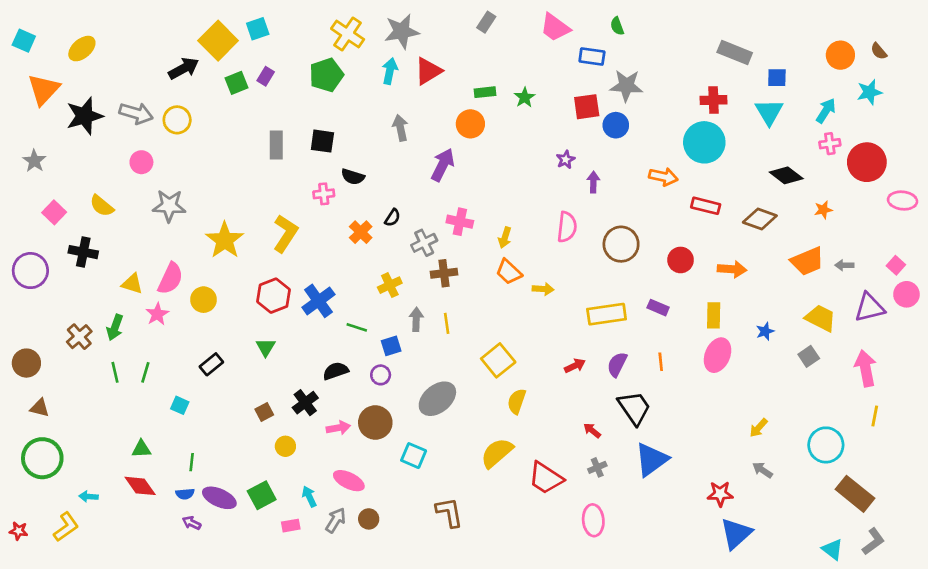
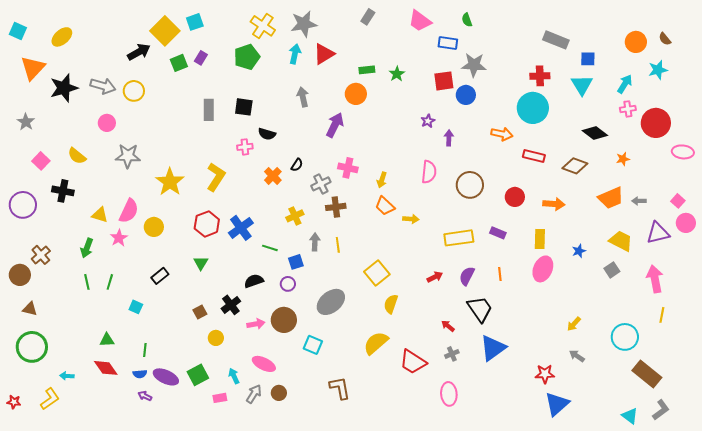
brown cross: (79, 337) -> (41, 255), moved

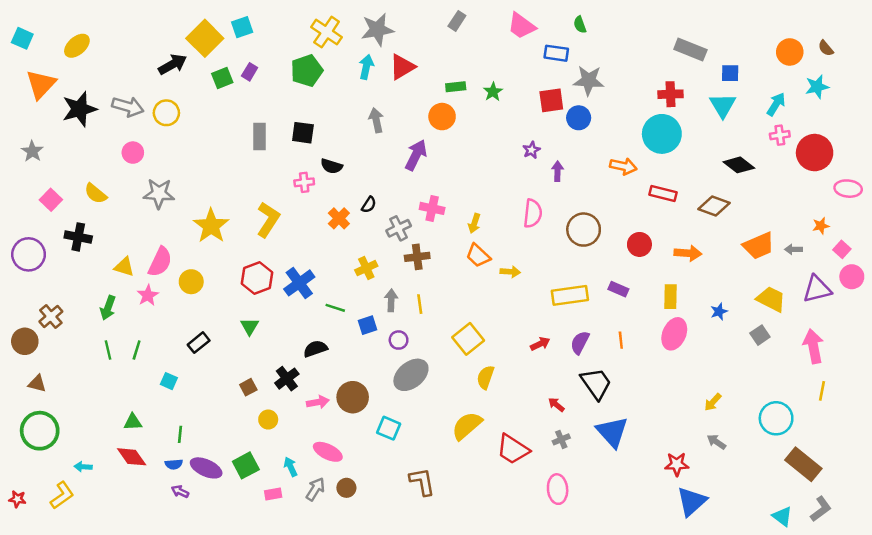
orange star: (623, 159) -> (821, 226), moved
purple circle: (288, 284) -> (399, 340), moved
blue triangle: (493, 348) -> (612, 432), turned -36

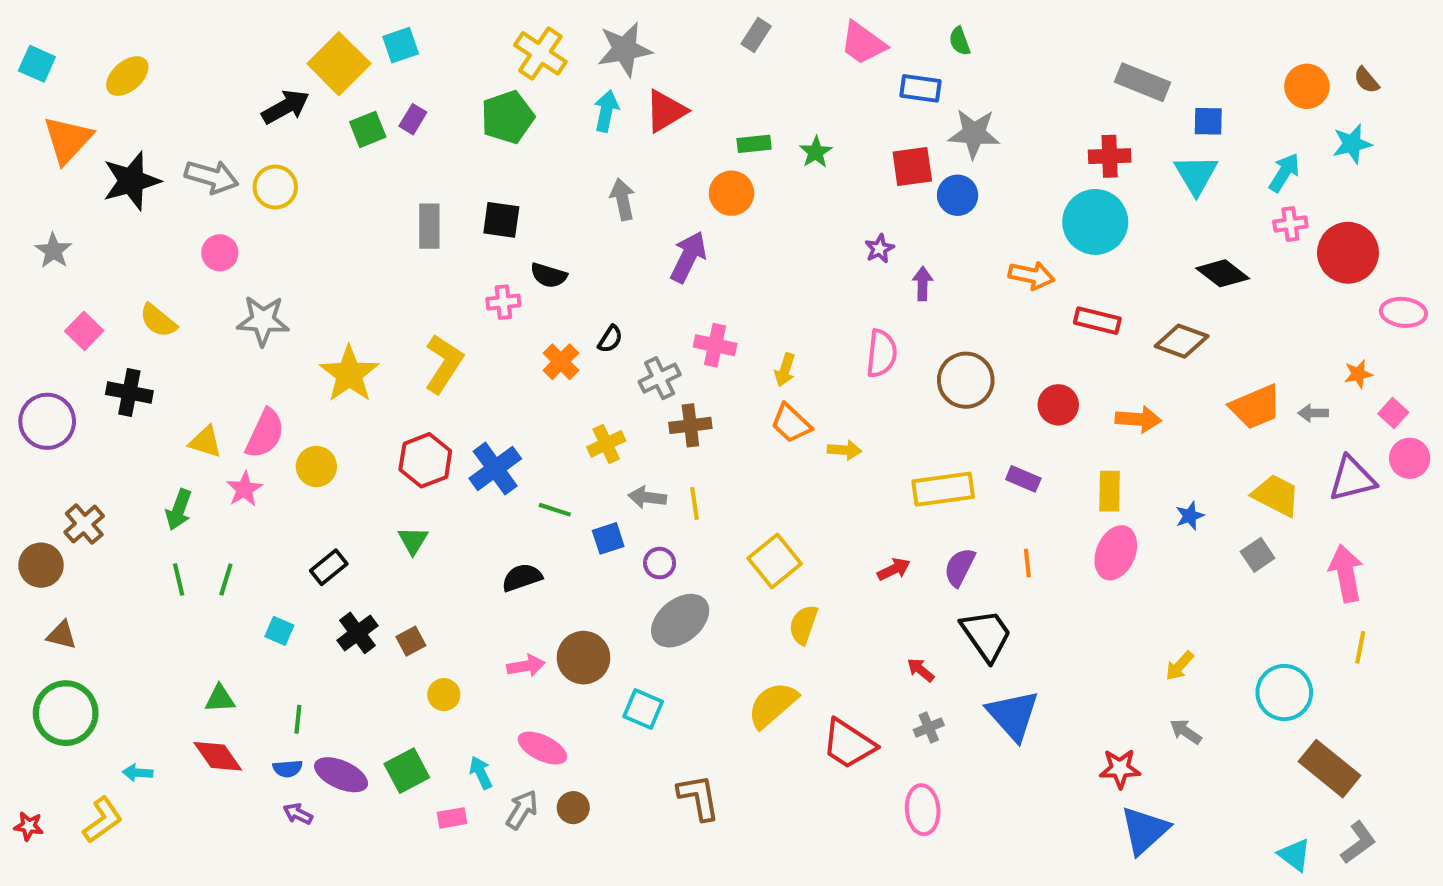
gray arrow: (391, 300) -> (647, 497), turned -85
black cross: (287, 379) -> (357, 633), moved

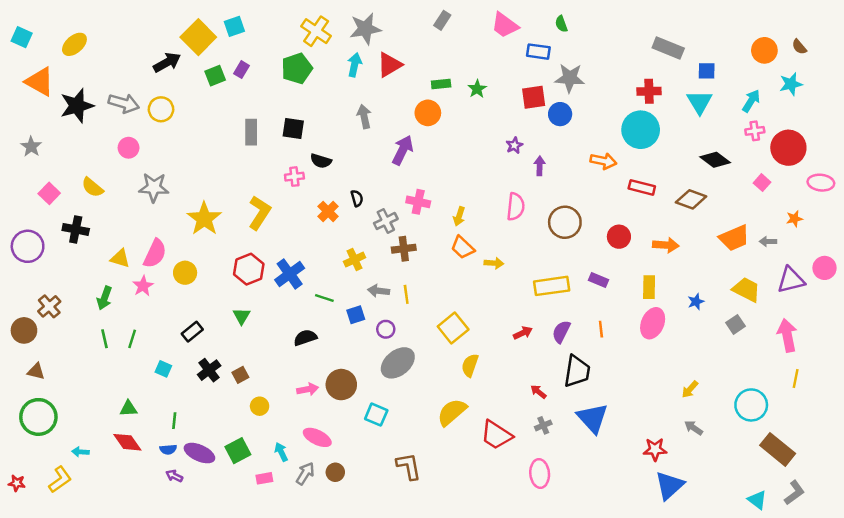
orange triangle: (68, 140) -> (40, 82), turned -44
black semicircle: (610, 339) -> (357, 198), turned -49
pink square: (1393, 413) -> (762, 183), moved
black trapezoid: (986, 635) -> (577, 371), turned 44

